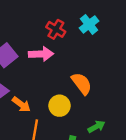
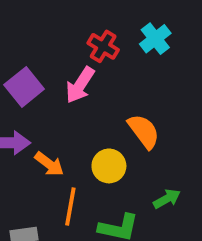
pink arrow: (41, 54) -> (80, 85), turned 125

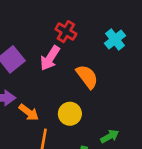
cyan cross: (155, 39) -> (115, 39), moved
orange semicircle: (144, 131) -> (87, 77), moved

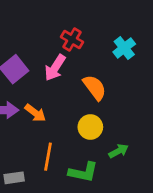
orange arrow: (29, 112) -> (35, 113), moved
yellow circle: (70, 114) -> (90, 127), moved

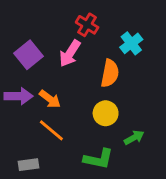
cyan cross: (124, 48) -> (131, 43), moved
orange semicircle: (95, 87) -> (110, 73), turned 48
orange line: (48, 157) -> (51, 130), moved, turned -60

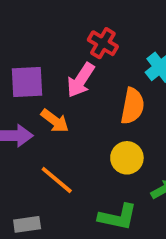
purple square: (29, 55) -> (27, 82), turned 36
orange arrow: (50, 99) -> (55, 121), moved

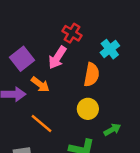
purple square: (27, 82) -> (22, 59), turned -35

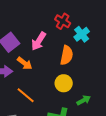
red cross: (72, 33) -> (63, 21), moved

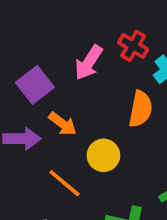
pink arrow: (39, 41) -> (89, 63), moved
yellow circle: (64, 83) -> (103, 155), moved

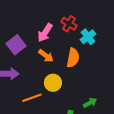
orange arrow: (63, 124) -> (46, 56), moved
orange line: (64, 183) -> (32, 98), turned -60

